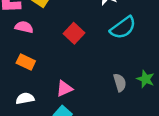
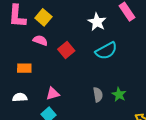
pink semicircle: (24, 27) -> (40, 40), moved
orange rectangle: (26, 62) -> (24, 68), turned -32

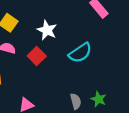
white star: (97, 22) -> (47, 30), moved

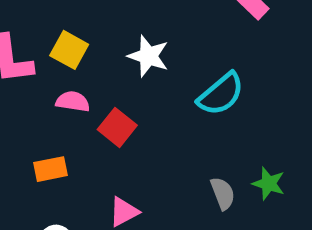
red square: (37, 56) -> (117, 127), moved

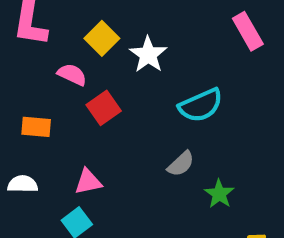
yellow square: (69, 50) -> (102, 38), moved
gray semicircle: (223, 193) -> (181, 164), moved, turned 52

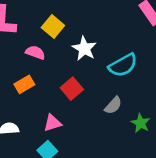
white star: (148, 55) -> (84, 49), moved
red square: (104, 108) -> (72, 89), moved
orange rectangle: (36, 127) -> (24, 84), moved, turned -30

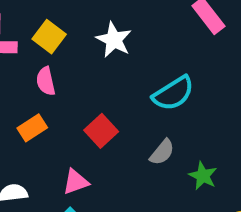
yellow square: (53, 27) -> (49, 37), moved
white star: (84, 49) -> (114, 40), moved
pink semicircle: (35, 52) -> (46, 81), turned -120

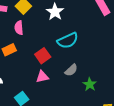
cyan semicircle: (173, 93) -> (68, 41), moved
pink triangle: (76, 182) -> (42, 77), moved

